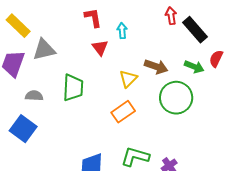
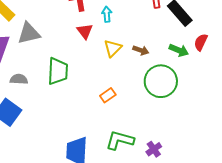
brown arrow: (156, 67) -> (141, 50), size x0.7
yellow triangle: (128, 79) -> (113, 48), moved
orange rectangle: (123, 112) -> (108, 95), size x0.7

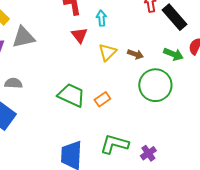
green trapezoid: (58, 71) -> (71, 95), moved, turned -68

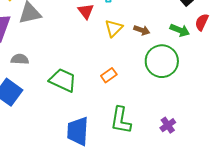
green trapezoid: (71, 95) -> (63, 80), moved
green L-shape: (114, 144) -> (121, 120), turned -96
purple cross: (148, 153) -> (168, 125), moved

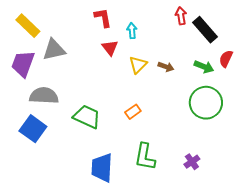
gray semicircle: (20, 59) -> (44, 96), size x1.6
green circle: (162, 61) -> (206, 103), moved

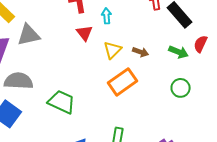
green circle: (206, 103) -> (181, 88), size x0.6
orange rectangle: (133, 112) -> (123, 82), moved, size x1.8

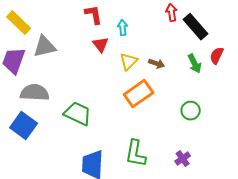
green arrow: (179, 52) -> (195, 64), turned 42
green circle: (181, 88) -> (191, 111), moved

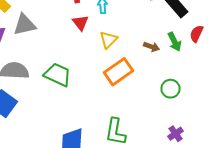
brown arrow: (157, 64) -> (152, 47), moved
green trapezoid: (78, 114) -> (58, 75), moved
purple cross: (183, 159) -> (176, 134), moved

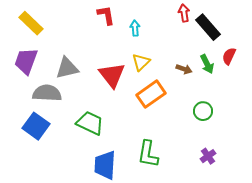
red triangle: (80, 23) -> (112, 75), moved, size x1.6
gray triangle: (24, 25) -> (67, 68), moved
green trapezoid: (58, 75) -> (90, 123), moved

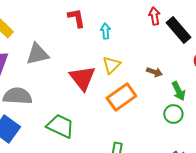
green arrow: (207, 64) -> (178, 91), moved
gray triangle: (67, 68) -> (37, 54), moved

